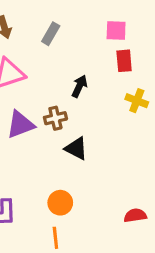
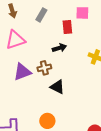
red rectangle: (124, 61) -> (67, 27), moved
black arrow: (79, 86) -> (59, 48), turned 48

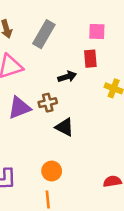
gray rectangle: (41, 15) -> (44, 34), size x1.5
red rectangle: (67, 27) -> (90, 59), moved

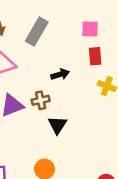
red rectangle: (90, 59) -> (95, 56), moved
black triangle: (65, 127) -> (57, 125), turned 36

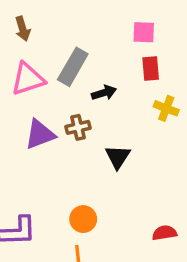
gray rectangle: (37, 32) -> (73, 67), moved
black triangle: (57, 125) -> (118, 157), moved

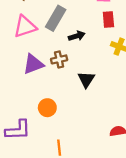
orange circle: (83, 219) -> (47, 108), moved

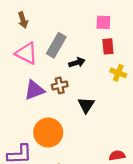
pink triangle: (25, 27) -> (26, 53), turned 45
orange circle: (47, 108) -> (48, 133), size x1.6

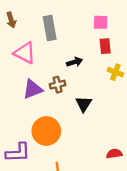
brown arrow: (23, 20) -> (11, 20), moved
gray rectangle: (56, 45) -> (50, 28), moved, turned -40

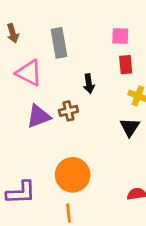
black arrow: (75, 62) -> (89, 84), turned 98
black triangle: (84, 104) -> (130, 127), moved
orange circle: (46, 131) -> (73, 175), moved

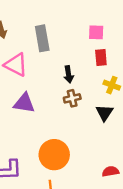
brown cross: (68, 111) -> (72, 98), moved
purple triangle: (39, 116) -> (24, 103), turned 30

